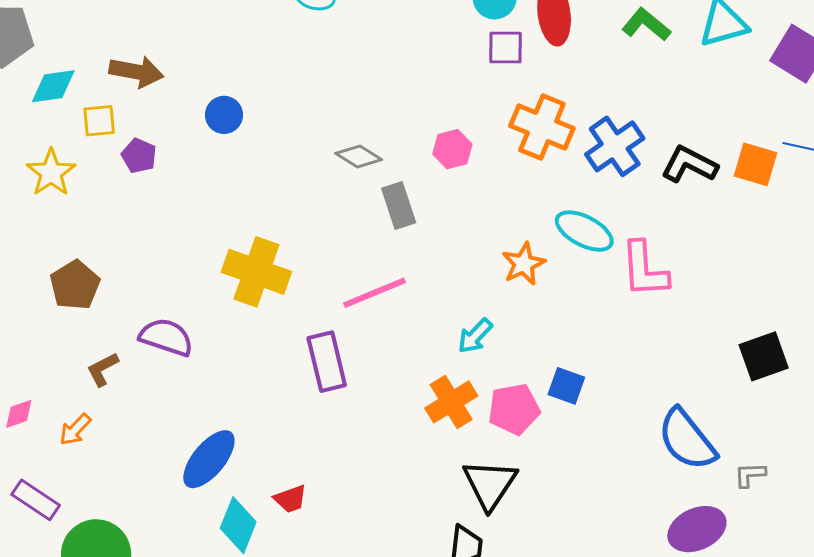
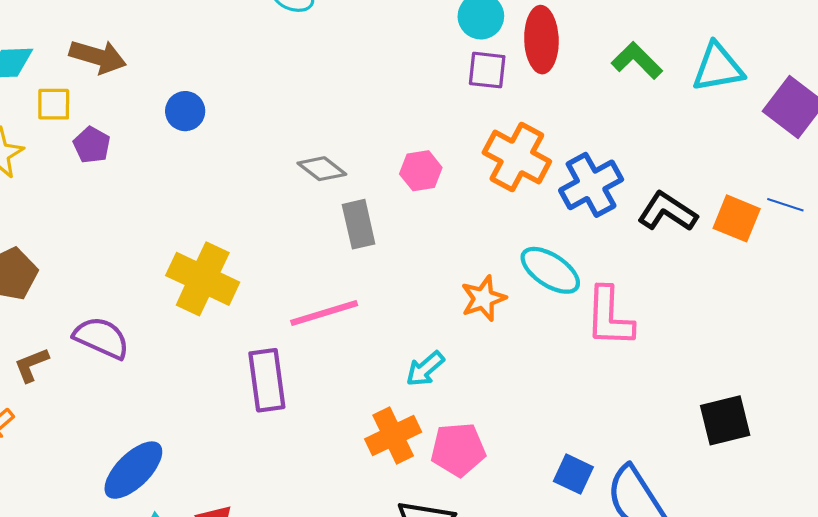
blue square: (566, 386) -> (573, 474), moved

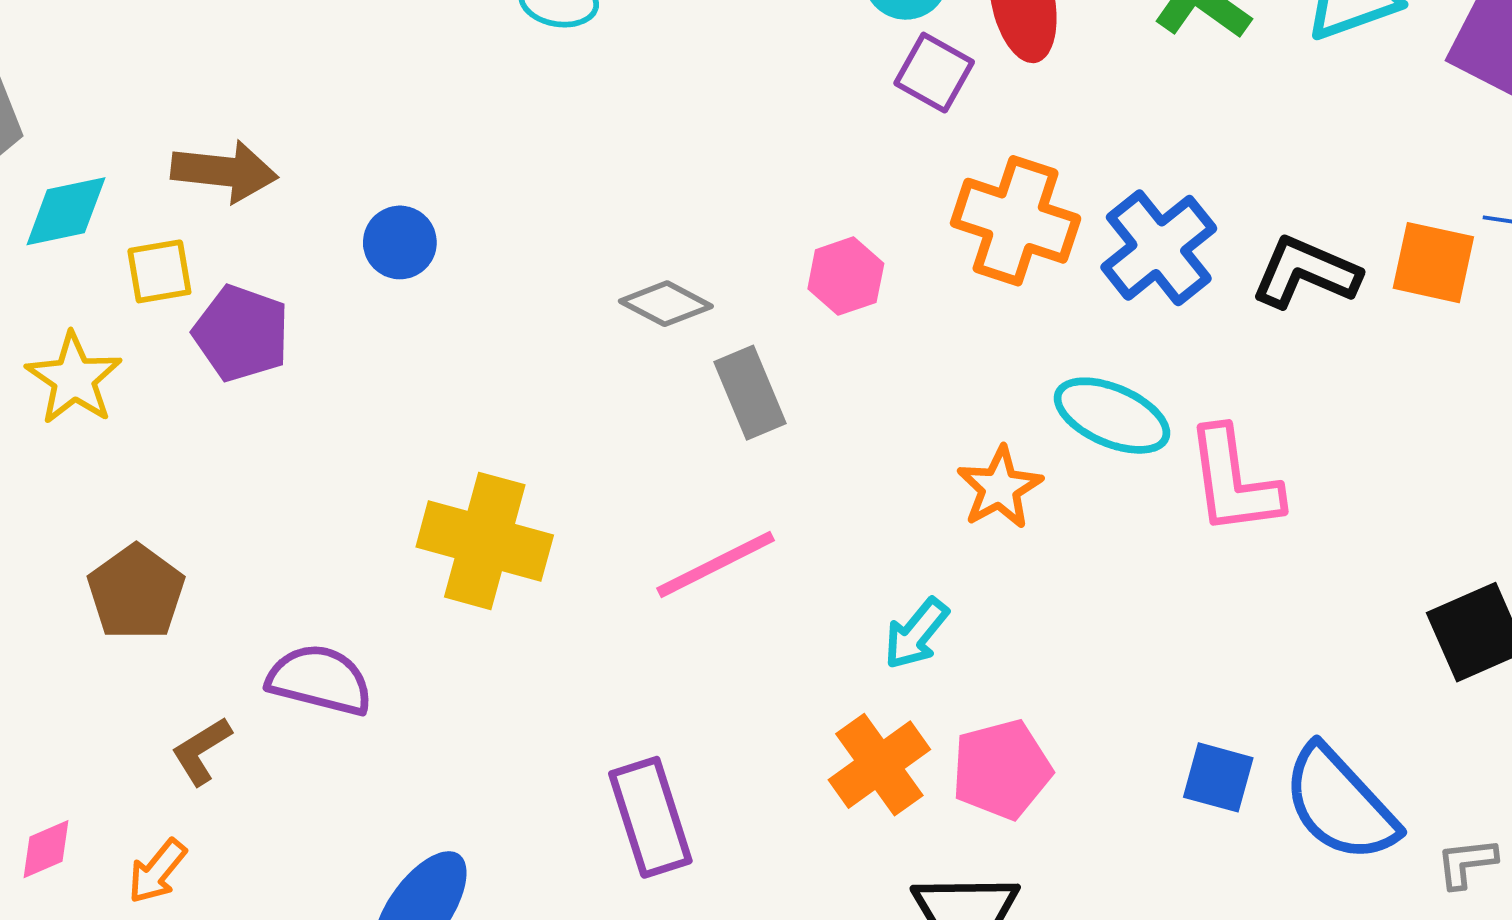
purple square: (487, 70) -> (934, 73), turned 33
purple pentagon: (92, 145) -> (241, 333), size x1.4
purple rectangle: (267, 380) -> (650, 817), moved

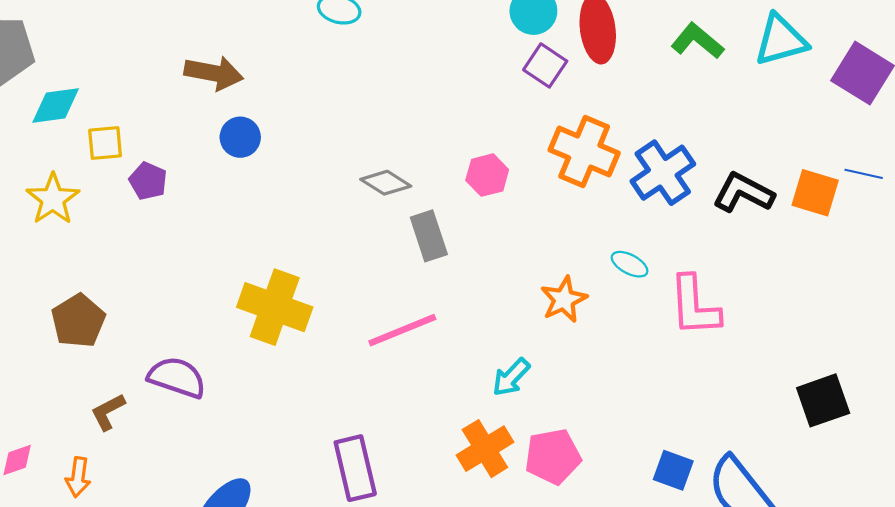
brown arrow: (224, 171) -> (214, 73), moved
purple pentagon: (241, 333) -> (148, 181), size x0.7
cyan ellipse: (1112, 416) -> (630, 264), size x0.6
orange arrow: (157, 871) -> (78, 477), turned -36

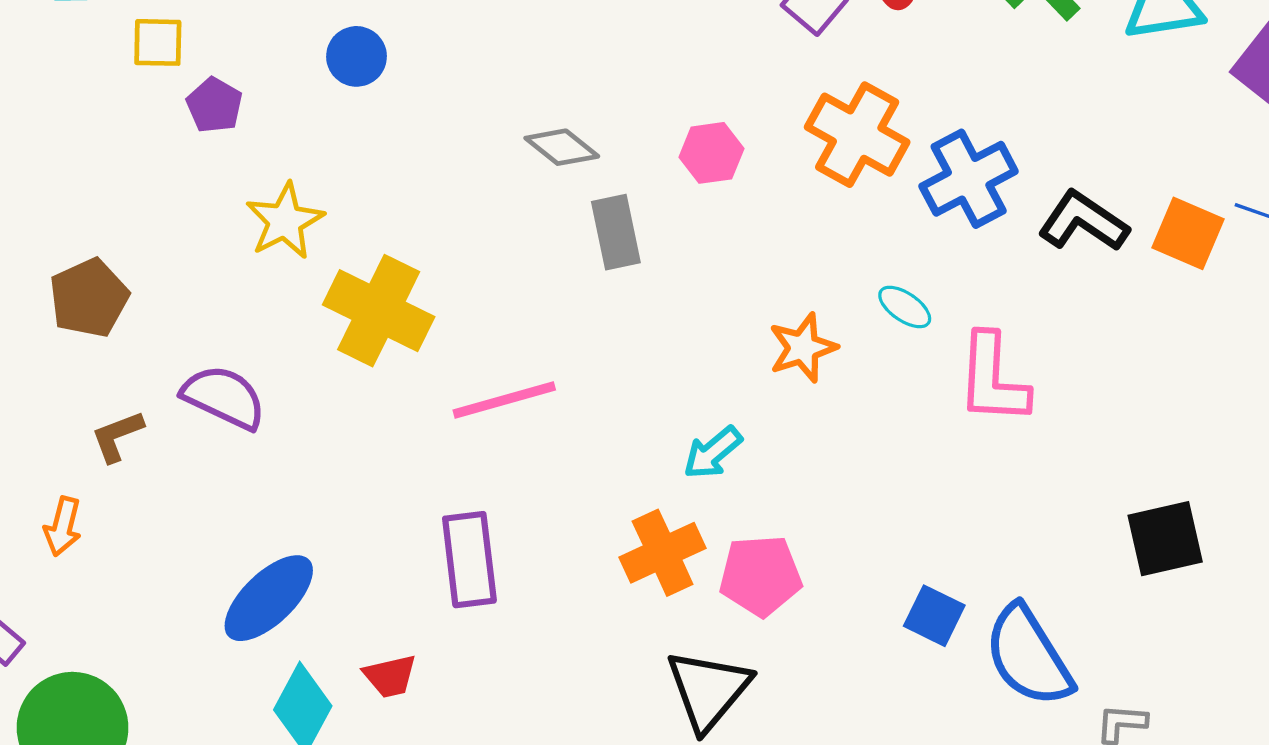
yellow star: (53, 199) -> (285, 221), moved
pink line: (402, 330) -> (504, 400), moved

